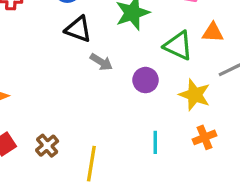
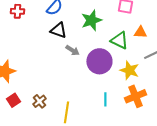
purple circle: (146, 80) -> (99, 61), size x1.6
orange cross: (205, 137) -> (135, 96), size x1.5

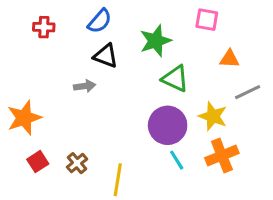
green triangle: (119, 40) -> (175, 79), moved
gray arrow: (72, 50) -> (85, 86), moved, turned -40
purple circle: (99, 61) -> (168, 125), moved
cyan line: (105, 99) -> (177, 160), turned -32

